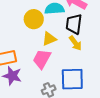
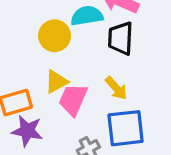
yellow triangle: (49, 39) -> (56, 82), moved
yellow arrow: (75, 43) -> (116, 88), moved

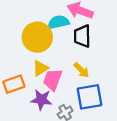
yellow circle: (55, 36) -> (37, 37), size x1.4
purple star: (27, 131) -> (41, 100), moved

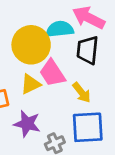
pink trapezoid: (53, 80) -> (52, 73), moved, turned -60

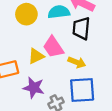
yellow circle: (31, 45) -> (26, 14), moved, size x0.7
yellow arrow: (82, 93) -> (77, 62), turned -30

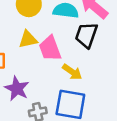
yellow triangle: (36, 56) -> (28, 39), moved

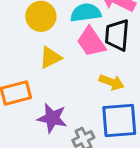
pink trapezoid: (50, 48) -> (91, 42), moved

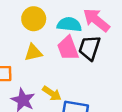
yellow arrow: (112, 82) -> (52, 93), moved

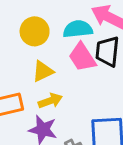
yellow arrow: (52, 93) -> (50, 101), moved, turned -42

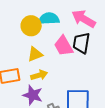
cyan semicircle: (78, 29) -> (49, 19), moved

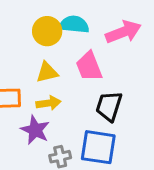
pink arrow: (84, 19) -> (123, 32), turned 120
black trapezoid: (81, 43) -> (109, 106), moved

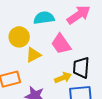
yellow circle: (47, 31) -> (19, 37), moved
yellow arrow: (48, 103) -> (63, 78), moved

